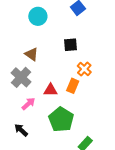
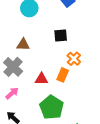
brown triangle: (32, 54) -> (23, 45), turned -32
pink arrow: (28, 104) -> (12, 93), moved

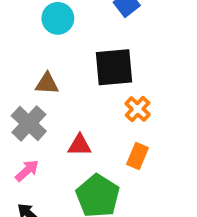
black square: (61, 35) -> (114, 67), size x1.6
orange rectangle: (63, 75) -> (138, 156), moved

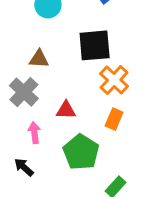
orange cross: (138, 109) -> (114, 80), size x1.4
pink arrow: (27, 171) -> (34, 133), moved, turned -55

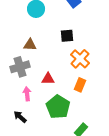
black square: (95, 45) -> (67, 36), size x0.6
gray cross: (24, 92) -> (20, 67), turned 30

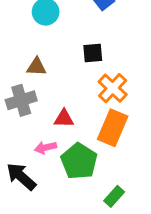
orange rectangle: (80, 85) -> (113, 128), size x1.6
pink arrow: (27, 94) -> (46, 148), moved, turned -96
black arrow: (20, 117) -> (21, 177), size x1.5

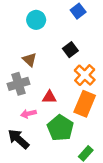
black square: (93, 53) -> (70, 50), turned -32
brown triangle: (36, 67) -> (30, 60), turned 40
pink arrow: (46, 148) -> (28, 114), moved

